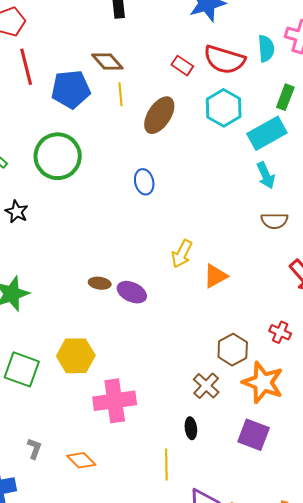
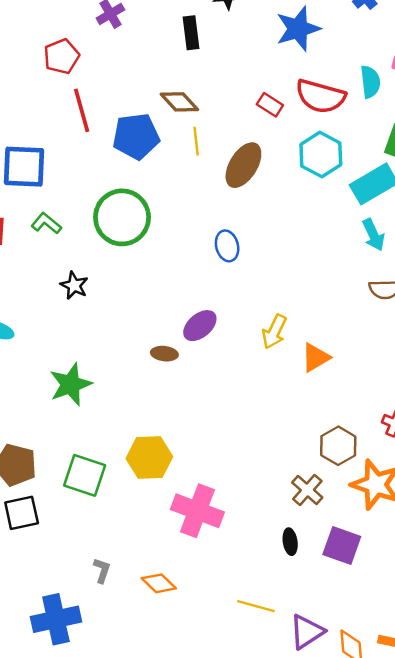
brown ellipse: (100, 283) -> (164, 354), moved
purple ellipse: (132, 292) -> (200, 326), moved, turned -64
pink cross: (115, 401) -> (197, 511), turned 30
purple square: (254, 435) -> (342, 545), moved
yellow line: (166, 465) -> (256, 606), moved, turned -72

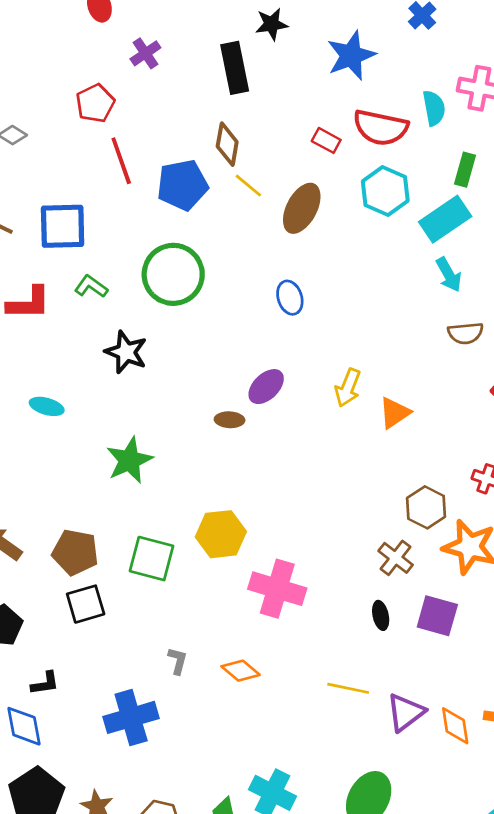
black rectangle: (191, 33) -> (235, 68), size x1.4
brown diamond: (179, 102) -> (227, 144), turned 57
yellow line: (196, 141) -> (248, 186), turned -40
black star: (74, 285) -> (126, 352), size x1.4

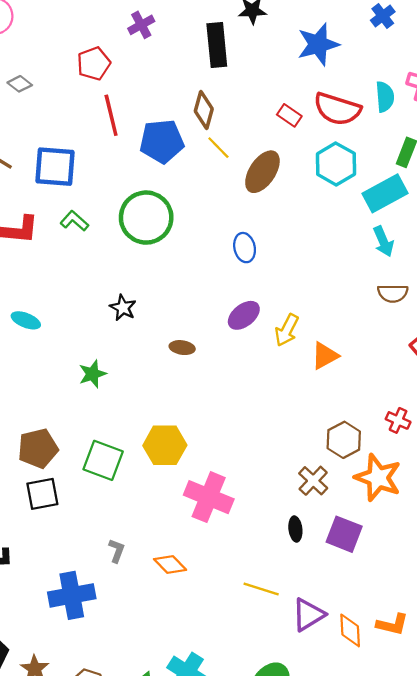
black star: (126, 352) -> (123, 308), moved, size x0.7
purple ellipse: (266, 387) -> (244, 315), moved
green star: (129, 460) -> (92, 374), size x0.7
brown pentagon: (75, 552) -> (38, 448), turned -30

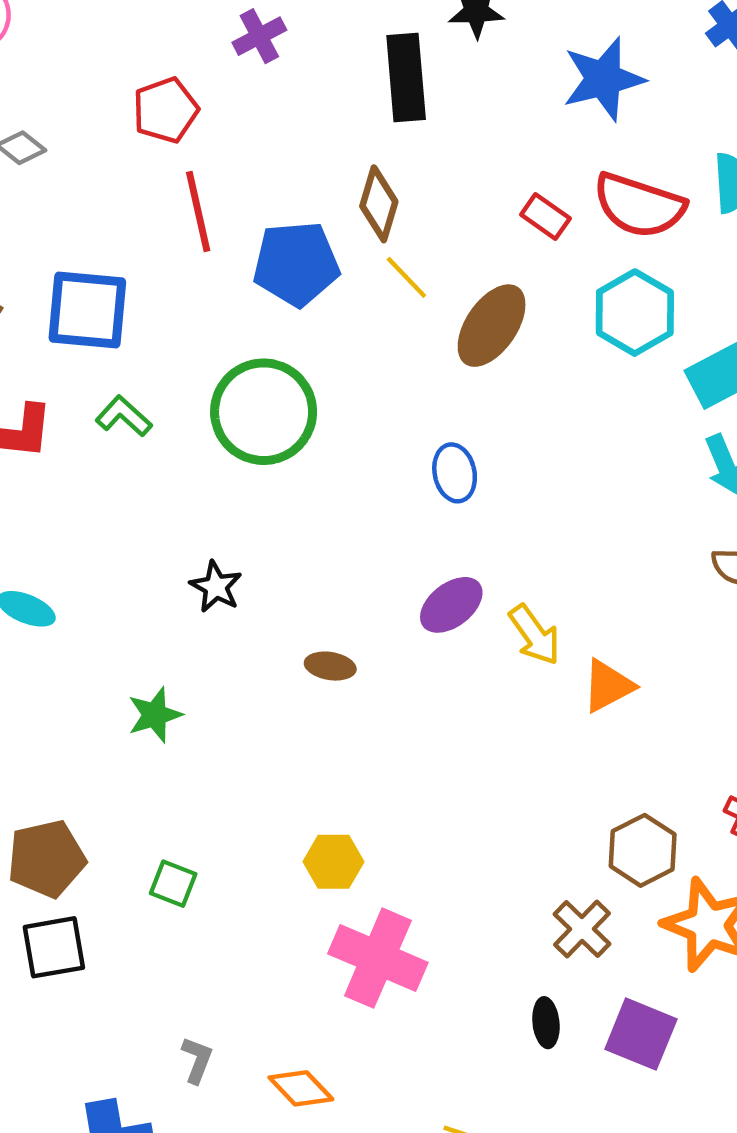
yellow arrow: (287, 330) -> (535, 635), turned -64
yellow hexagon: (165, 445) -> (333, 862), moved, size x0.7
green square: (103, 460) -> (173, 884), size x0.6

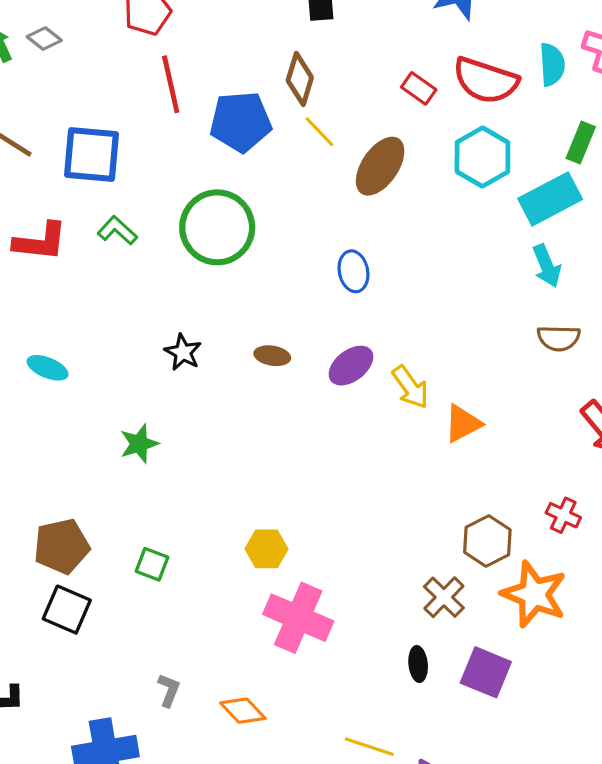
brown ellipse: (330, 666) -> (272, 356), moved
black square: (54, 947) -> (67, 610), turned 33

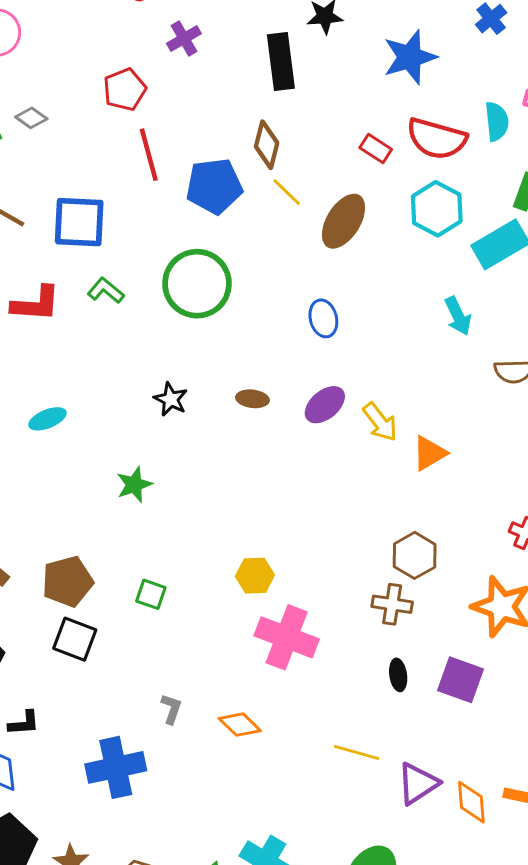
cyan arrow: (547, 266) -> (458, 316), moved
cyan ellipse: (48, 368) -> (47, 419), turned -42
brown hexagon: (487, 541) -> (415, 555), moved
brown cross: (444, 597) -> (392, 604), moved, turned -33

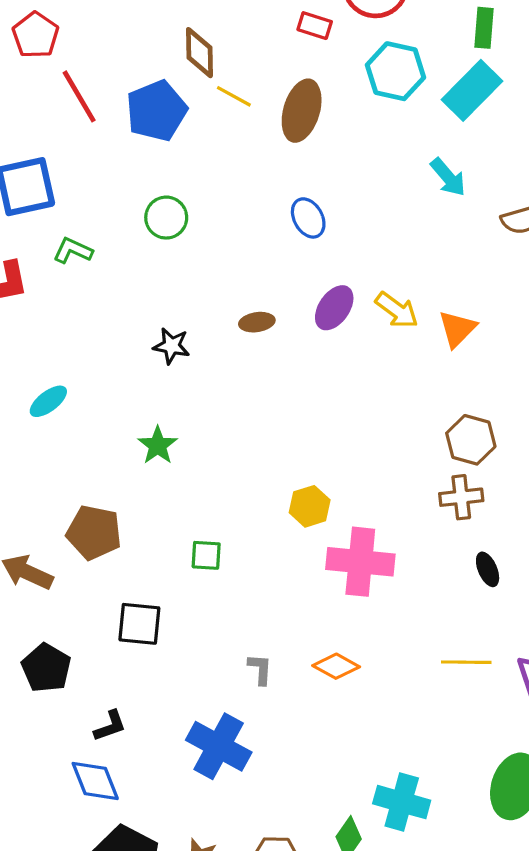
green circle: (197, 284) -> (166, 218), size x0.6
brown pentagon: (67, 581) -> (94, 532), moved, turned -30
blue cross: (116, 767) -> (219, 746), turned -34

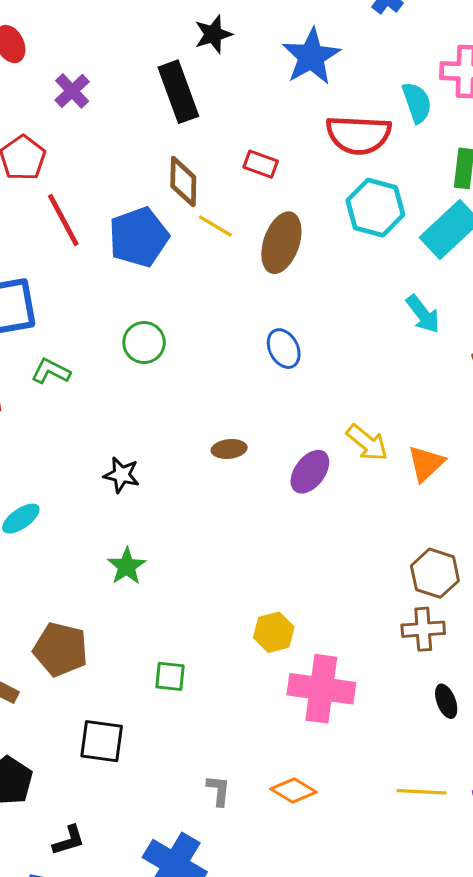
red rectangle: (315, 26) -> (261, 164), moved
purple ellipse: (334, 308) -> (310, 472), moved
black star: (171, 346) -> (121, 475), moved

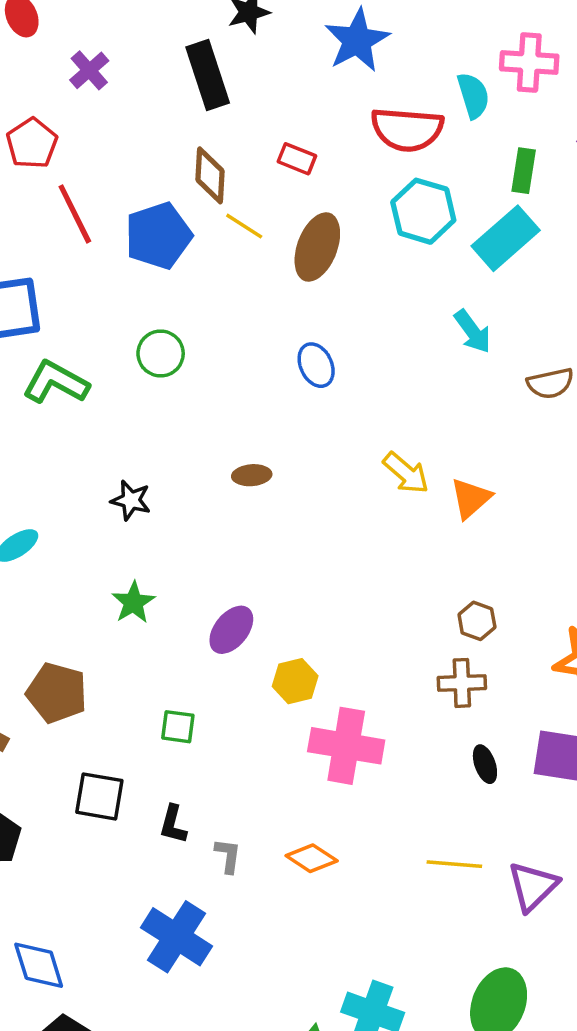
green L-shape: (51, 371) -> (56, 382), size x1.5
purple ellipse: (310, 472) -> (231, 630), moved
brown hexagon: (435, 573) -> (477, 621), size x0.7
black L-shape: (69, 840) -> (173, 824), moved, turned 120

